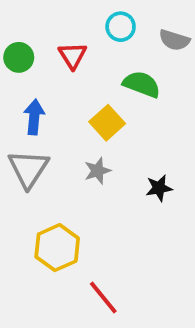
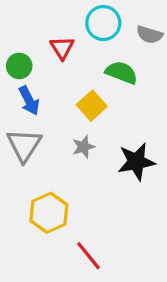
cyan circle: (121, 27) -> (103, 23), size x1.4
green circle: (19, 57) -> (19, 66), moved
blue arrow: (34, 117) -> (29, 101), turned 148
black star: (159, 188) -> (136, 162), size x1.6

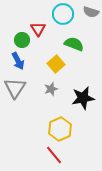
gray semicircle: (149, 35) -> (91, 12), moved
green circle: (19, 66) -> (22, 40), moved
yellow hexagon: (49, 213) -> (60, 129), moved

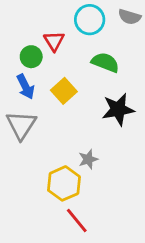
yellow square: (56, 64) -> (64, 91), moved
gray star: (51, 89) -> (88, 159), moved
black star: (83, 98) -> (118, 109), moved
yellow hexagon: (60, 129) -> (64, 183), moved

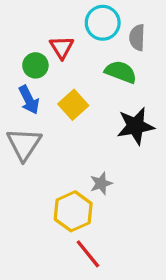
gray semicircle: (129, 17) -> (137, 38), moved, turned 75

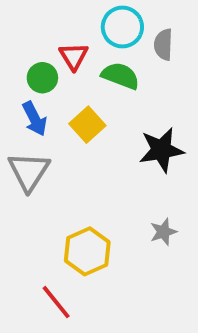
green semicircle: (121, 72) -> (120, 76), moved
gray star: (101, 183) -> (163, 232), moved
red line: (88, 254) -> (56, 302), moved

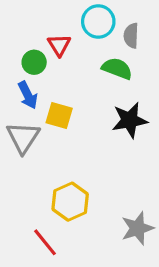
green semicircle: (120, 76) -> (117, 69), moved
yellow square: (87, 125) -> (59, 115), moved, turned -32
gray star: (163, 232) -> (137, 228), moved, size x1.5

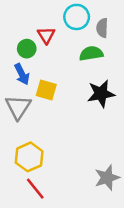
green semicircle: (117, 69) -> (91, 53), turned -30
yellow hexagon: (70, 202) -> (29, 157), moved

